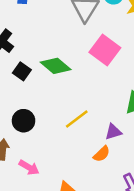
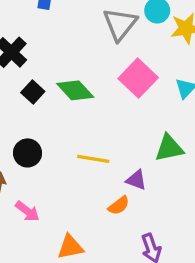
yellow line: (77, 119) -> (93, 159), turned 40
purple triangle: (113, 132) -> (136, 180), turned 30

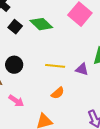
purple triangle: (136, 180) -> (82, 69), moved
orange semicircle: (119, 206) -> (58, 93), moved

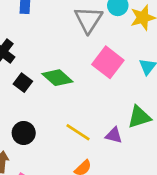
yellow line: (55, 66) -> (78, 132), turned 30

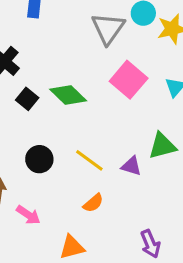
black circle: (24, 133) -> (39, 159), moved

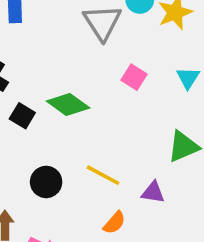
pink square: (129, 80) -> (134, 77), size x0.6
purple triangle: (131, 166) -> (153, 192), moved

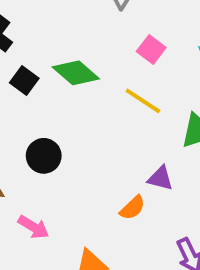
yellow line: (103, 175) -> (143, 101), moved
orange semicircle: (114, 223) -> (132, 208), moved

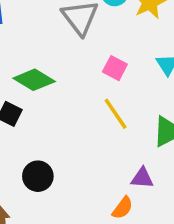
green diamond: (76, 73) -> (34, 80), moved
yellow line: (143, 101) -> (116, 114), turned 32

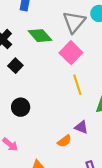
pink square: (115, 68) -> (71, 53), moved, size x1.5
green diamond: (34, 80) -> (40, 36), moved

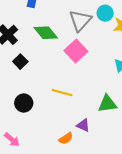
yellow line: (77, 85) -> (62, 93), moved, turned -60

